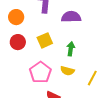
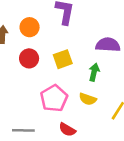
purple semicircle: (71, 17) -> (108, 45), moved

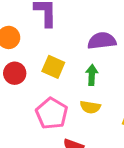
yellow square: (63, 59) -> (53, 67), turned -36

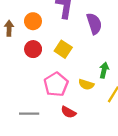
purple semicircle: (102, 41) -> (94, 24), moved, turned 70
green arrow: (92, 75) -> (104, 70), moved

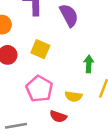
yellow semicircle: (86, 84) -> (73, 96), moved

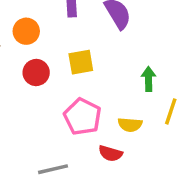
yellow square: (40, 49) -> (81, 62), turned -30

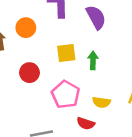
red circle: (36, 73) -> (29, 73), moved
green arrow: (149, 79) -> (93, 60), moved

